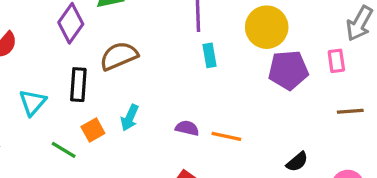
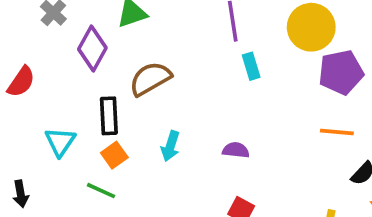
orange square: (93, 130) -> (114, 155), moved
orange line: (226, 136) -> (337, 132), moved

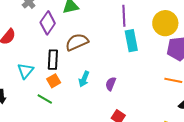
cyan rectangle: (251, 66) -> (131, 41), size x1.5
purple semicircle: (236, 150) -> (111, 84), moved, turned -80

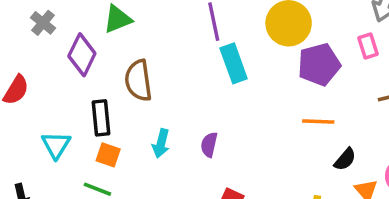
brown semicircle: (77, 42) -> (138, 80), turned -65
orange square: (54, 81) -> (108, 155), turned -32

